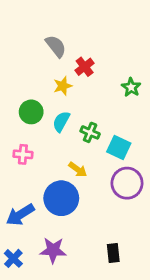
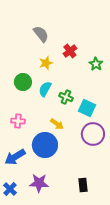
red cross: (85, 67) -> (70, 51), moved
pink cross: (23, 154) -> (18, 121), moved

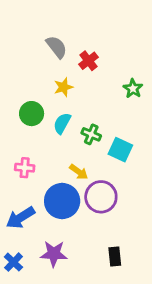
red cross: (70, 51) -> (88, 61), moved
purple circle: (93, 134) -> (101, 197), moved

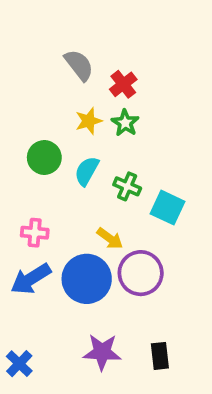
green star: (133, 89) -> (125, 123), moved
blue arrow: (20, 218) -> (31, 279), moved
purple star: (54, 254) -> (102, 352), moved

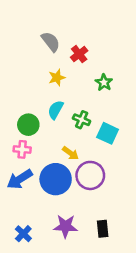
green star: (125, 123) -> (104, 83), moved
green circle: (44, 158) -> (28, 125), moved
blue cross: (19, 364) -> (23, 234), moved

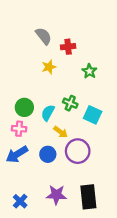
red cross: (79, 54) -> (68, 47), turned 32
cyan semicircle: (56, 110) -> (48, 113), moved
blue circle: (56, 179) -> (48, 154), size x0.6
black rectangle: (103, 229) -> (88, 197), size x1.6

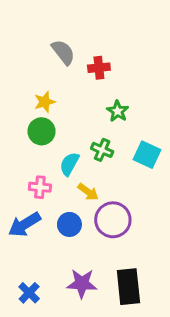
yellow star: (49, 67) -> (45, 102), moved
green star: (89, 71) -> (118, 111), moved
green circle: (24, 107) -> (41, 131), moved
cyan square: (93, 115) -> (147, 155), moved
pink cross: (19, 129) -> (40, 187), moved

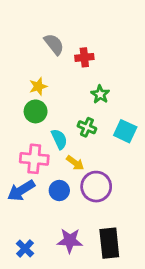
cyan semicircle: (69, 164) -> (59, 139), turned 126
pink cross: (40, 187) -> (34, 159), size x1.5

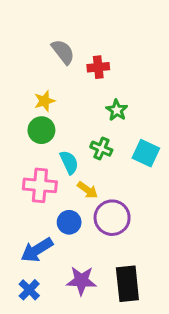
blue arrow: (21, 190) -> (37, 250), moved

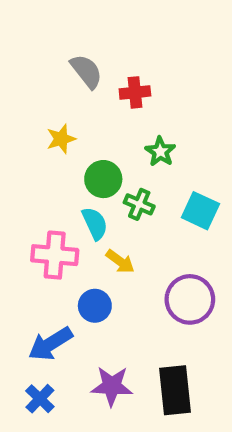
green circle: (41, 130) -> (103, 179), moved
purple circle: (112, 218) -> (190, 299), moved

